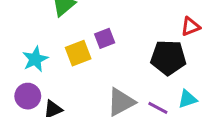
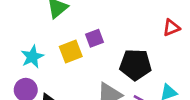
black pentagon: (168, 58) -> (136, 65), moved

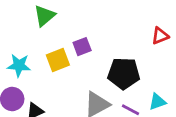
cyan star: (32, 57) -> (19, 65), turned 30

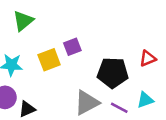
green triangle: (44, 16) -> (23, 21), moved
red triangle: (160, 36) -> (148, 58), moved

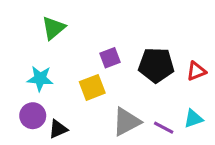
yellow square: (49, 60) -> (92, 87), moved
black pentagon: (113, 73) -> (156, 65), moved

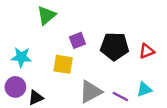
green triangle: (54, 28) -> (46, 15), moved
yellow square: (92, 87) -> (63, 64), turned 30

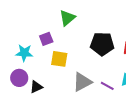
green triangle: (46, 15) -> (67, 18), moved
purple square: (77, 40) -> (46, 39), moved

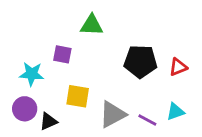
green triangle: (67, 18) -> (92, 25), turned 42
purple square: (46, 39) -> (62, 54), turned 32
yellow square: (59, 59) -> (78, 96), moved

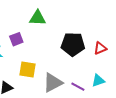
purple square: (62, 54) -> (16, 39), turned -32

